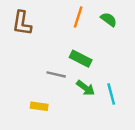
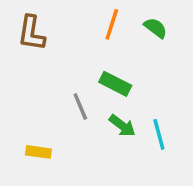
gray line: (56, 74) -> (80, 107), turned 54
yellow rectangle: (39, 106) -> (38, 152), moved

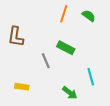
brown L-shape: (31, 33) -> (16, 37), moved
green arrow: (122, 126) -> (70, 93), moved

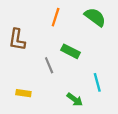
orange line: (64, 14) -> (56, 17), moved
green semicircle: (89, 16) -> (95, 17), size x1.5

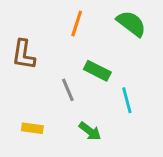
cyan line: (97, 82) -> (127, 100), moved
green arrow: (75, 100) -> (90, 131), moved

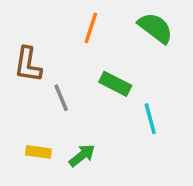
gray line: (68, 90) -> (61, 98), moved
green arrow: (90, 131) -> (82, 155), moved, turned -75

